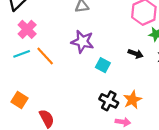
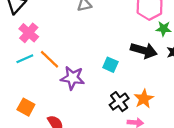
purple star: (82, 42) -> (72, 78), moved
black arrow: (136, 54) -> (144, 50), size x1.6
black cross: (109, 101) -> (119, 102), turned 30

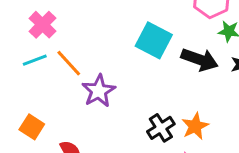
cyan square: (110, 65) -> (154, 40), moved, size x1.6
purple star: (72, 78) -> (99, 91), turned 30

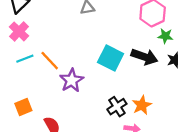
pink cross: (42, 25) -> (19, 31), moved
cyan square: (154, 40) -> (111, 58), moved
orange square: (32, 127) -> (23, 107), turned 36

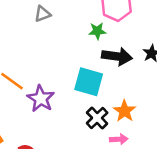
green star: (165, 36) -> (97, 31), moved
cyan square: (111, 58) -> (89, 82), moved

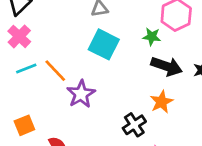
cyan square: (89, 82) -> (104, 44), moved
orange star: (125, 111) -> (162, 102), moved

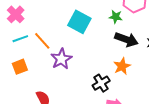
orange square: (24, 125) -> (20, 67), moved

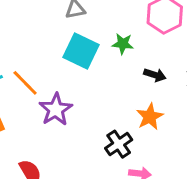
green star: (116, 17) -> (123, 44), moved
black arrow: (126, 39) -> (155, 75), size x0.6

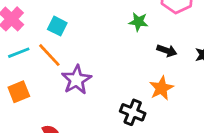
cyan square: (81, 51) -> (57, 26), moved, size x0.6
black cross: (119, 144) -> (133, 112), turned -35

